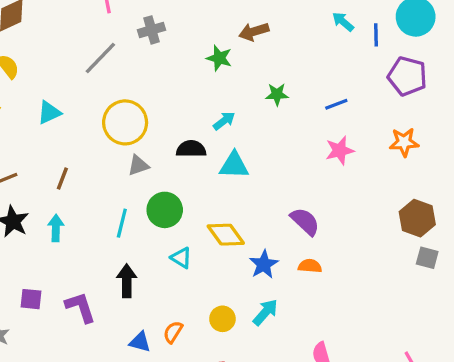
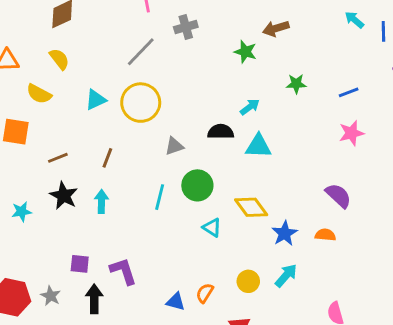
yellow circle: (125, 122) -> (141, 103), moved
purple semicircle: (305, 221) -> (338, 196), moved
black arrow: (127, 281) -> (94, 299), moved

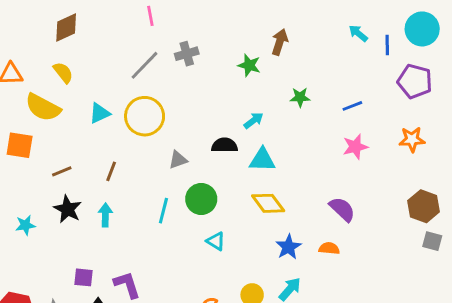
gray cross: (186, 27) -> (187, 54), moved
brown arrow: (276, 28) -> (280, 42), turned 125
yellow semicircle: (39, 94) -> (43, 107), size x1.4
yellow diamond: (251, 207) -> (268, 203), moved

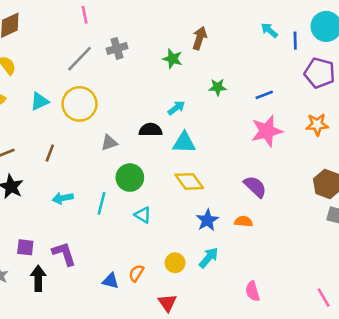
pink star: (355, 147) -> (267, 131), size x1.4
cyan line: (163, 211) -> (101, 203), moved
cyan arrow: (105, 215) -> (63, 198), moved, turned -102

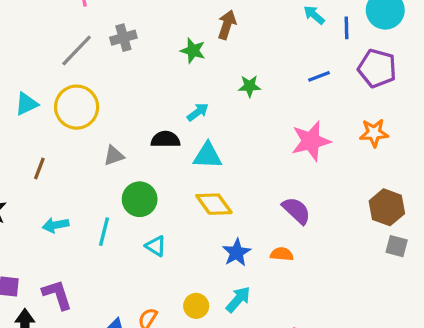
blue line: (264, 95) -> (319, 76), moved

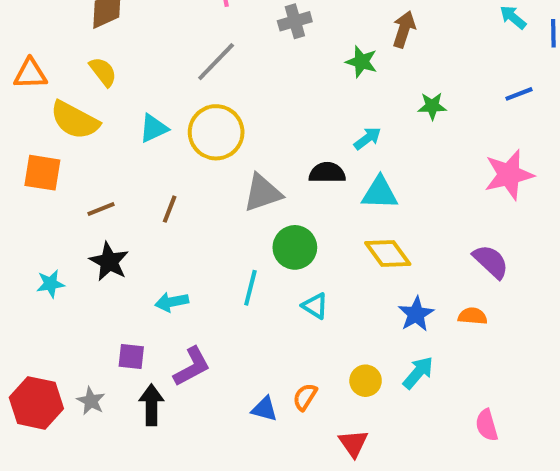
gray cross: (123, 38) -> (295, 21), moved
gray triangle: (114, 156) -> (263, 193), size x1.5
cyan arrow: (56, 225) -> (172, 302), moved
purple L-shape: (57, 295) -> (192, 367), turned 80

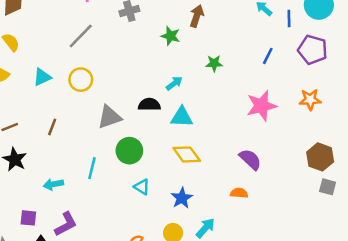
blue line: (519, 94) -> (268, 56), turned -42
yellow circle: (216, 132) -> (81, 80), size x0.7
cyan line: (250, 288) -> (92, 168), moved
blue star: (416, 314) -> (182, 198), moved

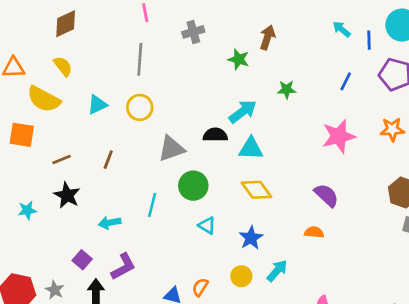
gray line: (81, 36) -> (140, 59), turned -40
cyan arrow: (174, 83) -> (243, 112), size x1.5
purple square: (28, 218) -> (82, 260), turned 35

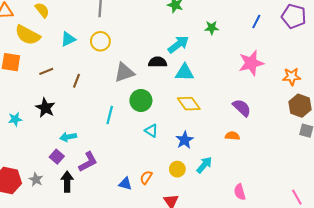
orange star: (392, 129) -> (292, 77), moved
brown line: (62, 160) -> (46, 71), moved
cyan arrow: (110, 223) -> (68, 137), moved

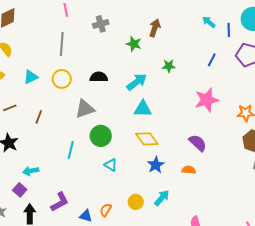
black semicircle: (158, 62) -> (99, 77), moved
blue star: (185, 140) -> (156, 165), moved
purple L-shape: (88, 162) -> (60, 202), moved

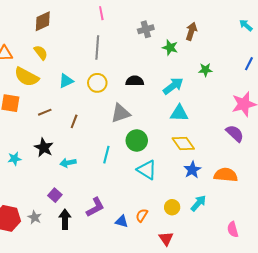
gray cross: (101, 24) -> (146, 29), moved
purple semicircle: (198, 143) -> (235, 133), moved
cyan triangle: (111, 165) -> (147, 170), size x1.5
orange semicircle: (189, 170) -> (226, 175), size x1.6
cyan arrow: (31, 171) -> (68, 163), moved

